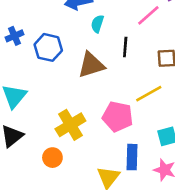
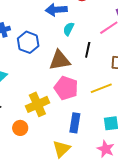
pink pentagon: (118, 117) -> (66, 88), moved
blue rectangle: (132, 157) -> (75, 123), moved

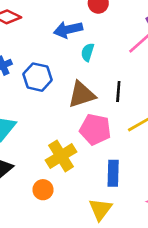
black line: (88, 50) -> (118, 91), moved

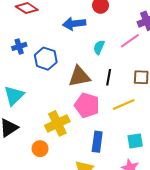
cyan semicircle: (88, 52) -> (99, 47), moved

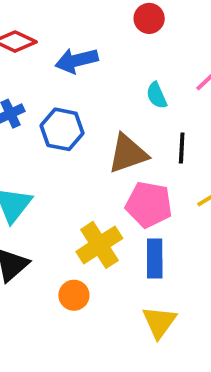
blue arrow: (74, 24) -> (77, 60), moved
cyan semicircle: (99, 47) -> (157, 95), turned -40
blue rectangle: (97, 142) -> (155, 258), moved

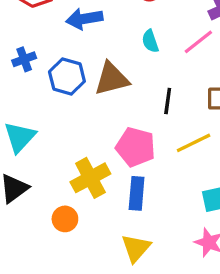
cyan semicircle: (157, 95) -> (150, 41), moved
brown triangle: (128, 154) -> (112, 79), moved

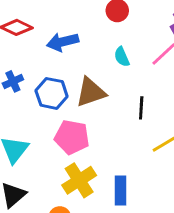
pink pentagon: (136, 147) -> (72, 137), moved

